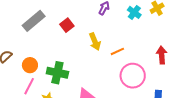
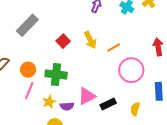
red square: (67, 25) -> (63, 41), moved

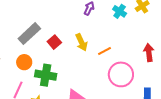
gray rectangle: (27, 25) -> (29, 34), moved
orange circle: (28, 70) -> (24, 62), moved

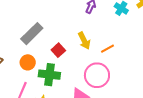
red square: (54, 42) -> (58, 50), moved
pink circle: (121, 74) -> (97, 75), moved

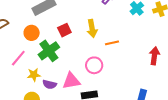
green cross: (49, 75) -> (49, 51), turned 30
pink circle: (97, 75) -> (94, 65), size x0.7

